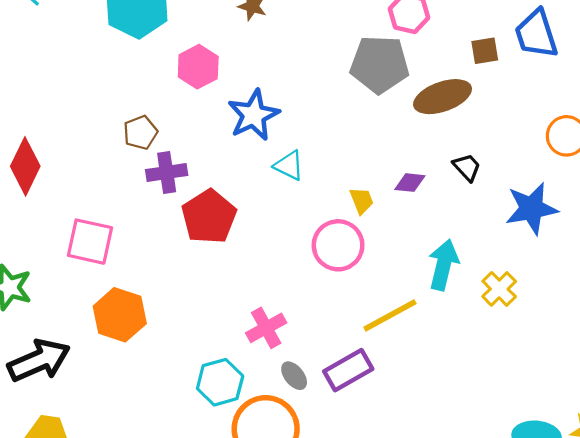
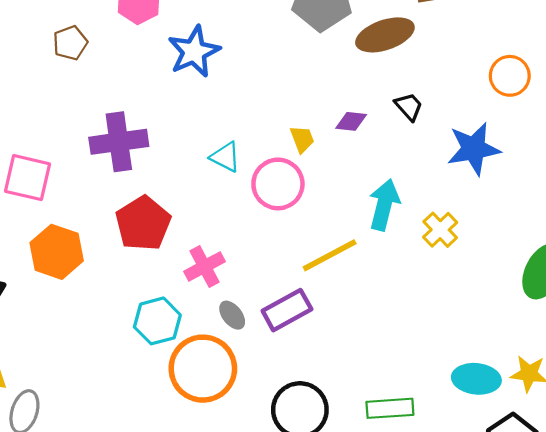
brown pentagon: (140, 132) -> (70, 43), moved
cyan triangle: (289, 165) -> (225, 157), moved
purple cross: (167, 173) -> (119, 142), moved, size x1.4
red pentagon: (209, 217) -> (143, 223), moved

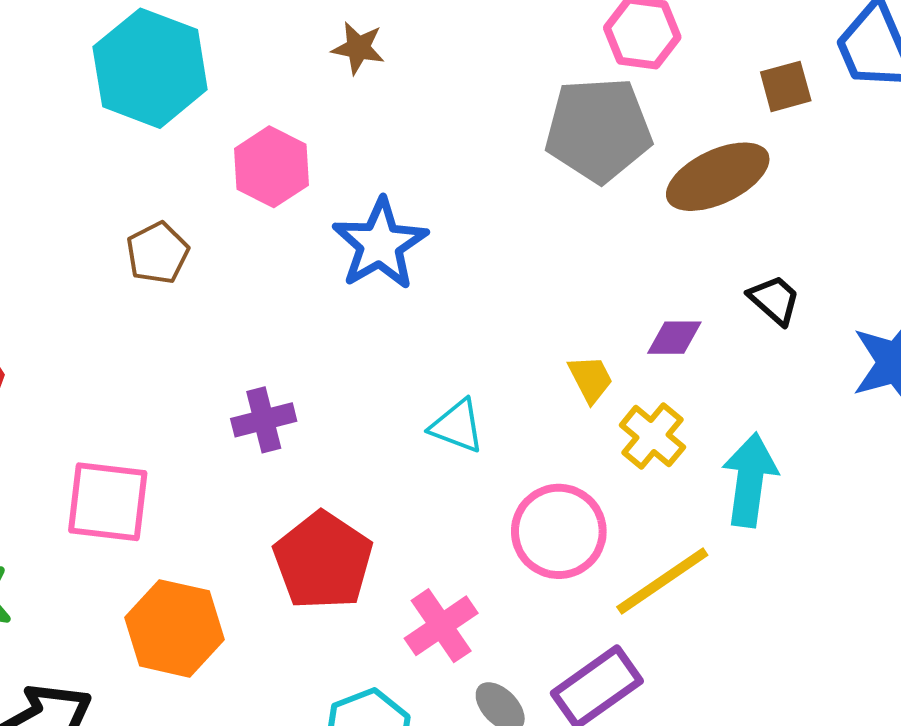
purple cross: (119, 142) -> (264, 420), size x0.6
pink circle: (278, 184) -> (559, 531), moved
yellow cross: (440, 230) -> (652, 436), moved

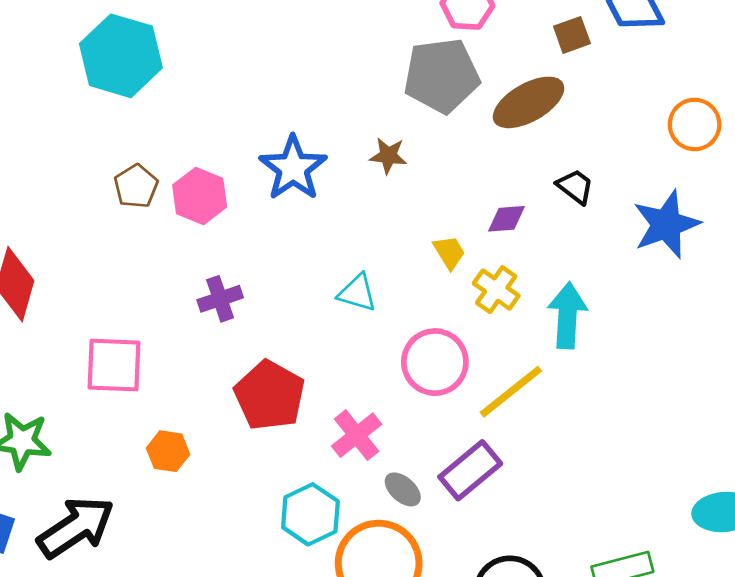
brown star: (358, 48) -> (388, 156), moved
pink hexagon: (271, 167) -> (200, 196), moved
orange hexagon: (175, 628) -> (168, 451), size x0.6

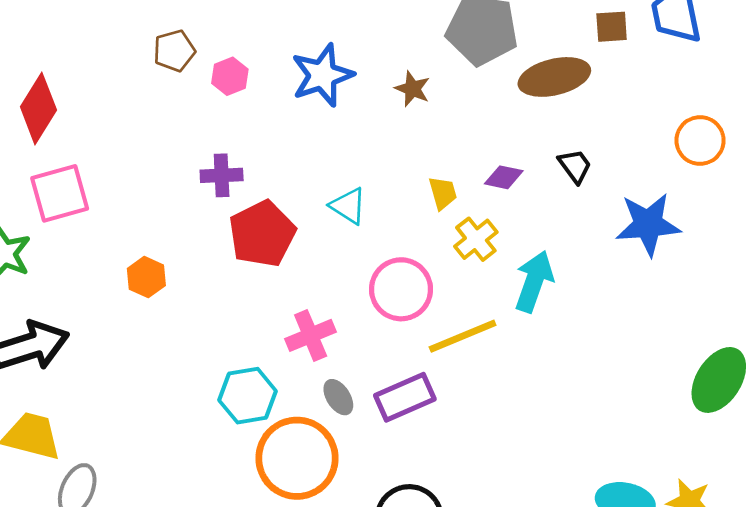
pink hexagon: (200, 196) -> (230, 76), size x0.7
pink square: (114, 365) -> (60, 193), moved, turned -34
red pentagon: (270, 395) -> (262, 234), moved
orange hexagon: (168, 451) -> (146, 277), moved

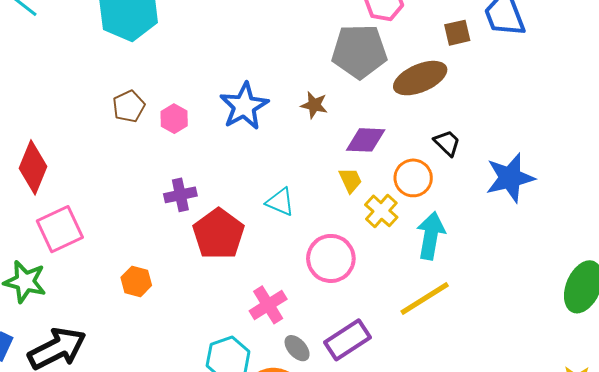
orange circle: (700, 141) -> (413, 178), moved
purple diamond: (504, 177) -> (366, 140), moved, size x1.4
yellow line: (463, 336) -> (425, 298), moved

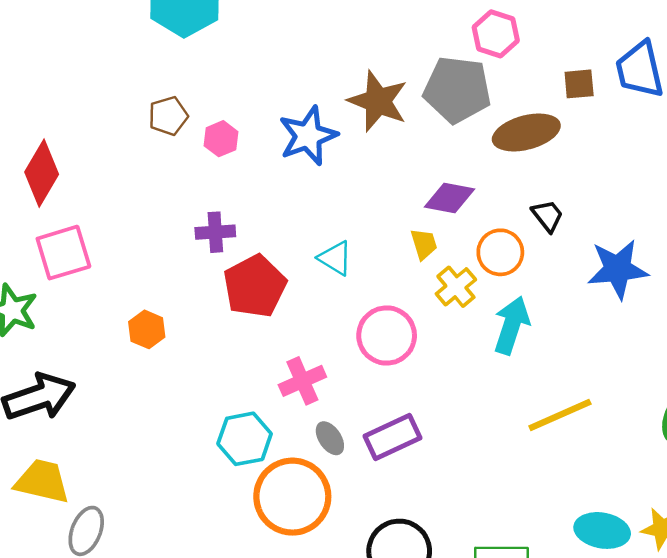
brown star: (314, 105) -> (378, 101), moved, size x1.8
yellow line: (425, 298) -> (560, 415), moved

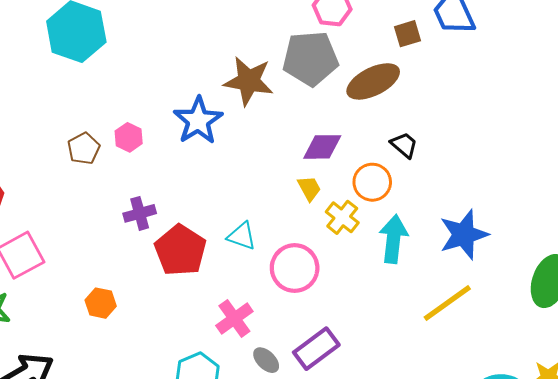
brown pentagon: (168, 116) -> (84, 148), moved
cyan triangle: (335, 258) -> (242, 236), moved
blue star: (618, 269) -> (464, 235), moved

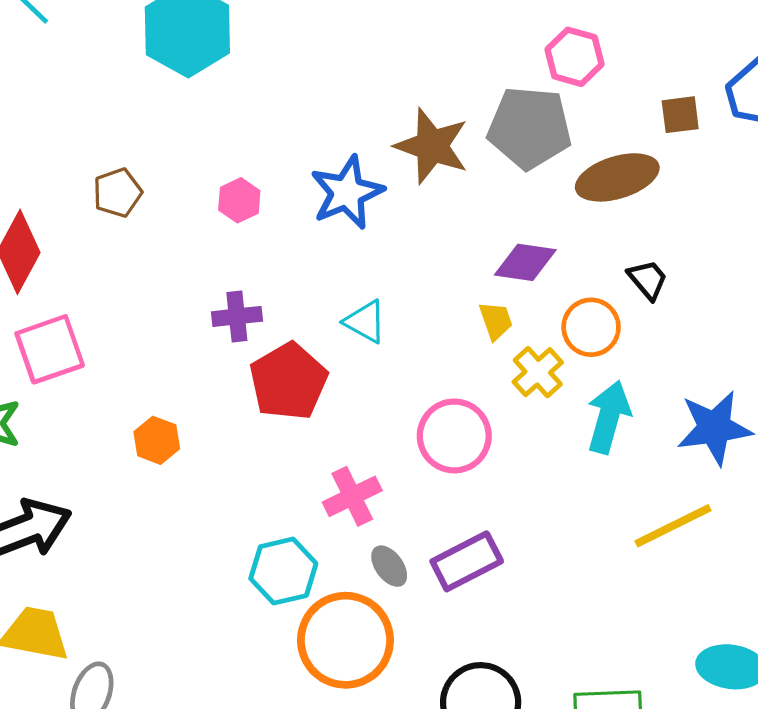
brown pentagon: (84, 148) -> (117, 193), moved
cyan triangle: (242, 236) -> (365, 322), moved

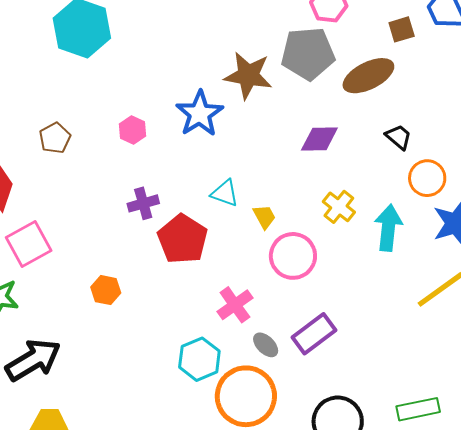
yellow trapezoid: (496, 321) -> (264, 217), moved
orange circle: (591, 327) -> (427, 178), moved

